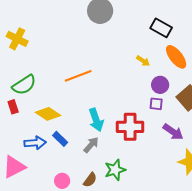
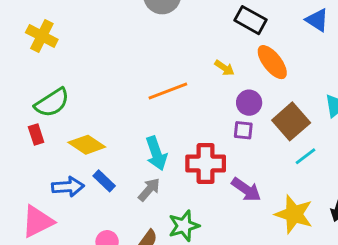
orange line: (78, 76) -> (168, 91), moved
purple arrow: (173, 132) -> (246, 190), moved

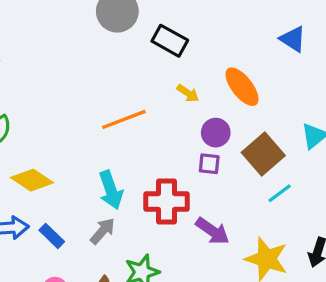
black rectangle: (251, 20) -> (170, 41), moved
blue rectangle: (104, 181) -> (52, 236), moved

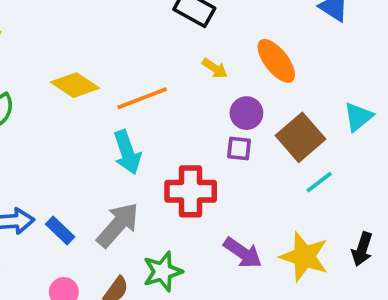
yellow diamond: (32, 180) -> (75, 85), moved
cyan arrow: (111, 190) -> (127, 152), moved
gray arrow: (103, 231) -> (118, 225), size x1.5
purple arrow: (212, 231) -> (243, 253), moved

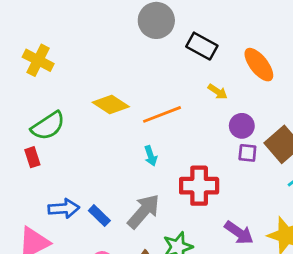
orange ellipse: (276, 61) -> (259, 65), moved
purple square: (239, 148) -> (247, 153), moved
cyan arrow: (127, 152) -> (151, 156), size x0.6

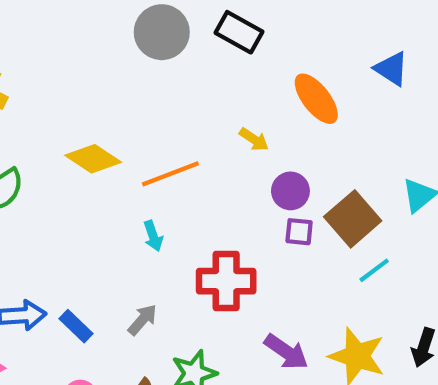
black rectangle: (202, 46) -> (239, 32), moved
gray arrow: (143, 211) -> (142, 320), size x0.6

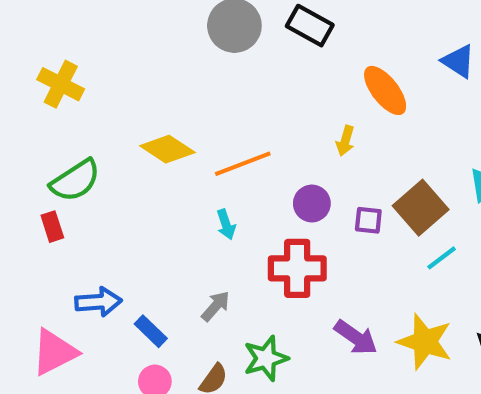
yellow arrow: (254, 139) -> (345, 141), moved, turned 72
purple circle: (290, 191) -> (312, 204), moved
blue rectangle: (76, 326) -> (151, 331), moved

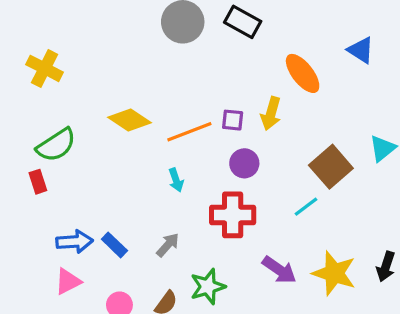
yellow arrow: (345, 141) -> (271, 113), size x1.4
purple square: (368, 220) -> (233, 120), moved
cyan line: (442, 258) -> (306, 207), moved
blue rectangle: (151, 331) -> (114, 245), moved
pink triangle: (54, 352) -> (68, 282), moved, size x0.7

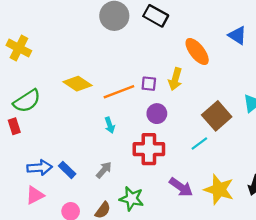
green star: (208, 287) -> (132, 199), turned 30

